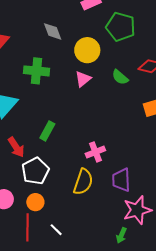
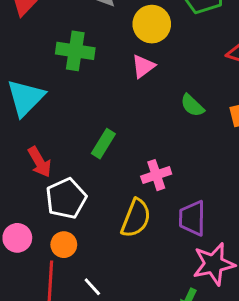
green semicircle: (120, 77) -> (192, 105), moved
green rectangle: (47, 131) -> (103, 144), moved

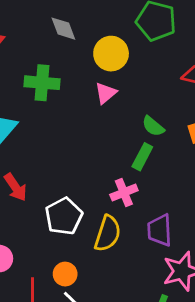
green rectangle: (103, 144) -> (142, 157), moved
white pentagon: (66, 198) -> (64, 216), moved
orange circle: (64, 245) -> (65, 274), moved

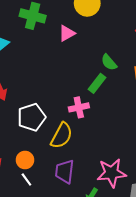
pink triangle: (106, 93) -> (67, 33), moved
purple trapezoid: (160, 230) -> (65, 171), moved

